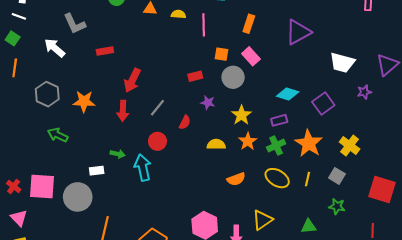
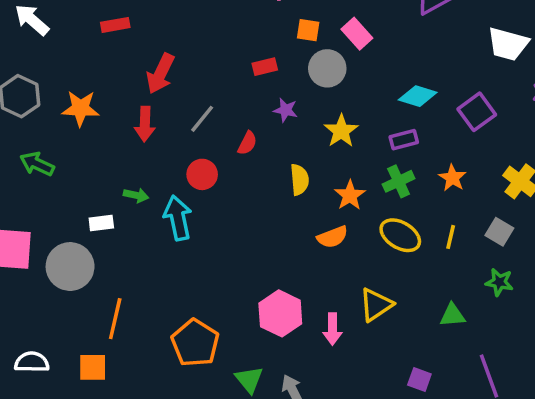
orange star: (248, 141) -> (350, 195), moved
orange star: (309, 143) -> (452, 178), size x0.6
yellow semicircle: (216, 144) -> (299, 180), turned 84

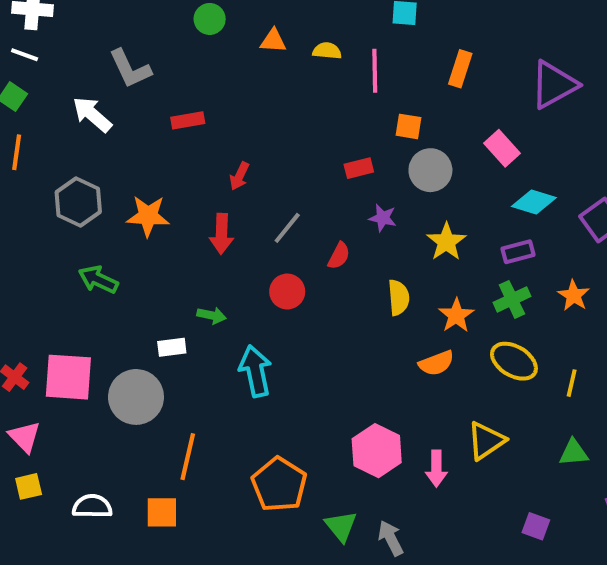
pink rectangle: (357, 34) -> (502, 148), moved
red arrow: (160, 74) -> (239, 176), size x0.6
cyan arrow: (178, 218) -> (255, 371), moved
yellow line: (451, 237) -> (572, 383), moved

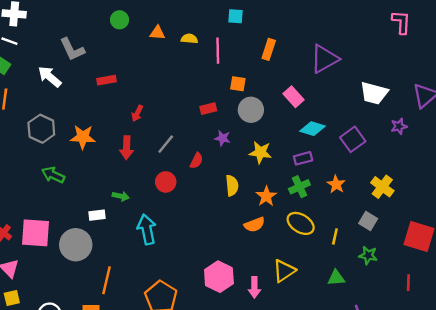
yellow star: (446, 242) -> (260, 152), turned -30

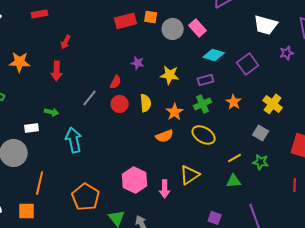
red rectangle: (208, 109) -> (126, 21), moved, size x1.5
gray circle: (251, 110) -> (173, 29), moved
gray line: (166, 144) -> (90, 98), moved
red circle: (166, 182) -> (120, 104), moved
yellow line: (335, 236) -> (235, 158), moved, turned 48

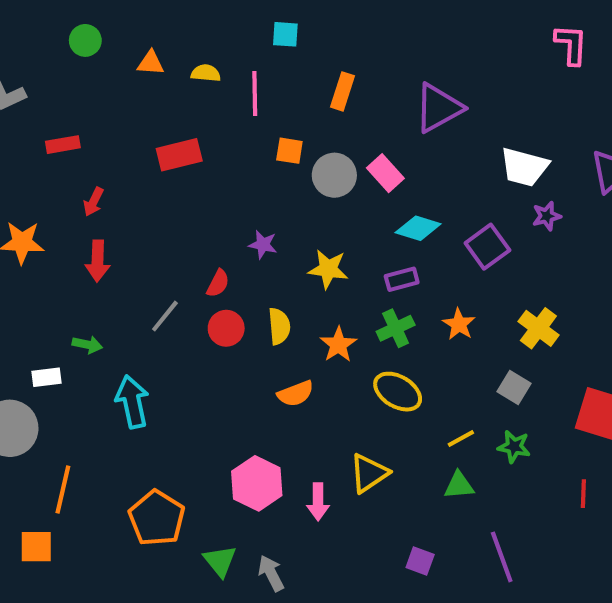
red rectangle: (126, 21) -> (179, 155), moved
red arrow: (66, 42) -> (93, 202), moved
purple star: (287, 53) -> (547, 216), moved
orange semicircle: (165, 136) -> (296, 394), moved

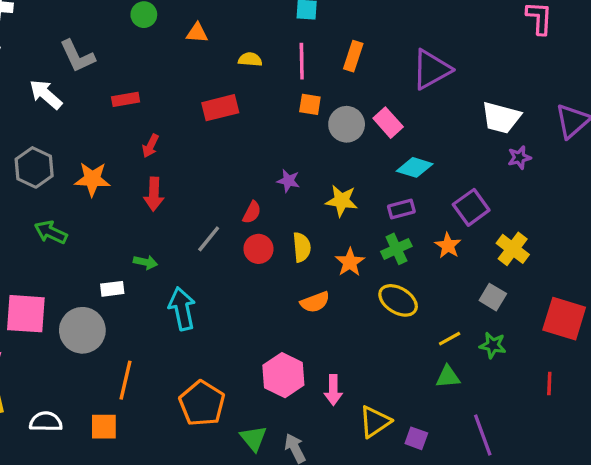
yellow semicircle: (206, 73) -> (250, 59), moved
pink line: (255, 94) -> (302, 61), moved
purple square: (487, 247) -> (471, 207), moved
yellow triangle: (369, 473) -> (375, 422), moved

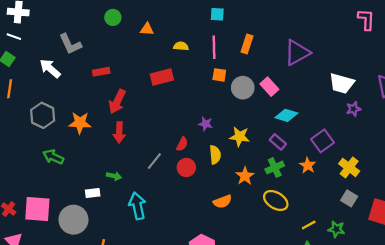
red arrow: (150, 146) -> (117, 101), size x1.6
purple rectangle: (401, 209) -> (278, 142), turned 56
yellow semicircle: (302, 247) -> (215, 155), moved
gray square: (493, 297) -> (349, 198), moved

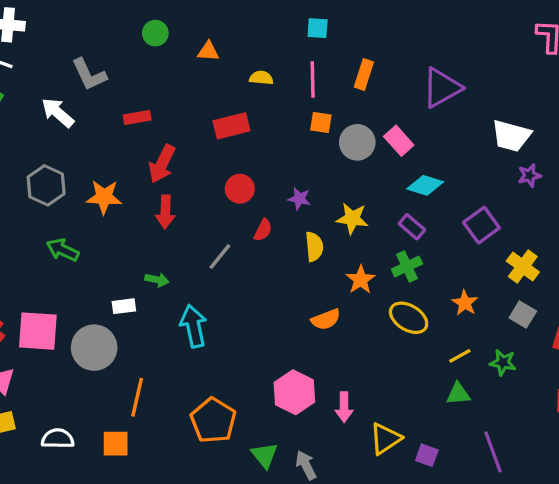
orange star: (308, 165) -> (465, 303), moved
red circle: (186, 167) -> (240, 189), moved

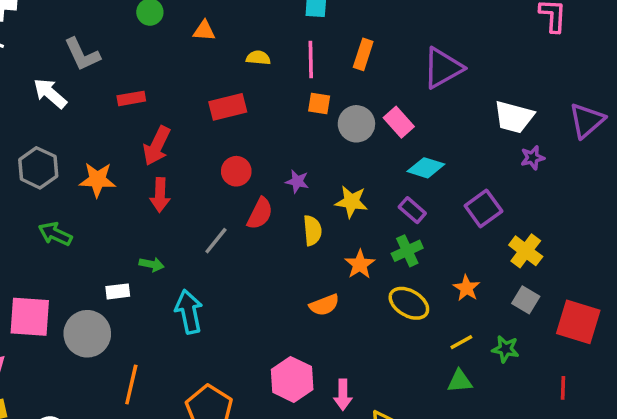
red semicircle: (263, 230) -> (260, 214), size x1.4

